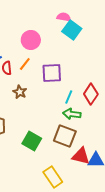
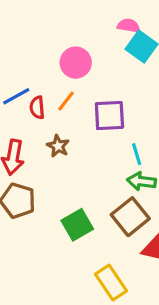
cyan line: (69, 97) -> (137, 154), turned -40
brown square: (65, 136) -> (130, 217), turned 30
green square: (32, 141) -> (77, 225), turned 30

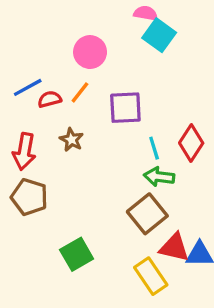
red semicircle: (37, 108) -> (50, 99), turned 80
green square: (77, 225) -> (77, 254), moved
yellow rectangle: (111, 282) -> (151, 276), moved

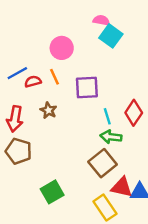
orange line: (80, 92) -> (54, 77), turned -63

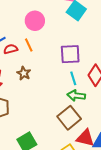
purple square: (87, 88) -> (70, 54), moved

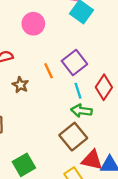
orange line: (29, 45) -> (49, 71), moved
purple square: (70, 54) -> (74, 63), turned -35

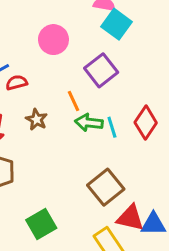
purple square: (74, 63) -> (101, 70), moved
green arrow: (82, 111) -> (89, 123), moved

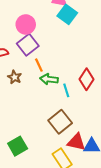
purple square: (101, 70) -> (28, 45), moved
cyan line: (112, 127) -> (66, 90), moved

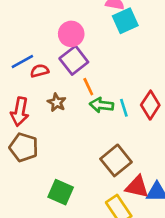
cyan square: (67, 14) -> (125, 21), turned 30
cyan line: (66, 90) -> (124, 108), moved
green square: (18, 146) -> (61, 192), turned -36

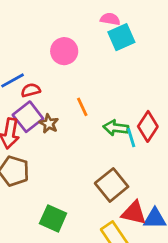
purple square: (74, 60) -> (28, 117), moved
green arrow: (101, 105) -> (116, 128), moved
cyan line: (124, 108) -> (131, 138), moved

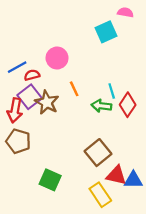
pink semicircle: (110, 19) -> (125, 12), moved
pink circle: (64, 51) -> (57, 58), moved
brown star: (49, 124) -> (47, 102), size x1.5
cyan line: (131, 138) -> (112, 91), moved

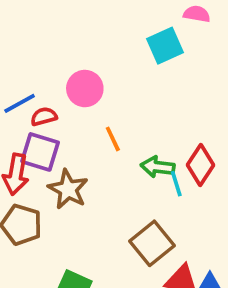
cyan line: (112, 91) -> (176, 184), moved
purple square: (30, 97) -> (40, 152), turned -35
brown star: (47, 102) -> (68, 189), moved

